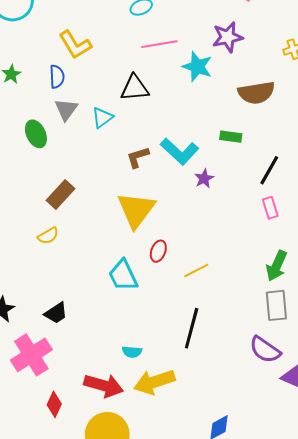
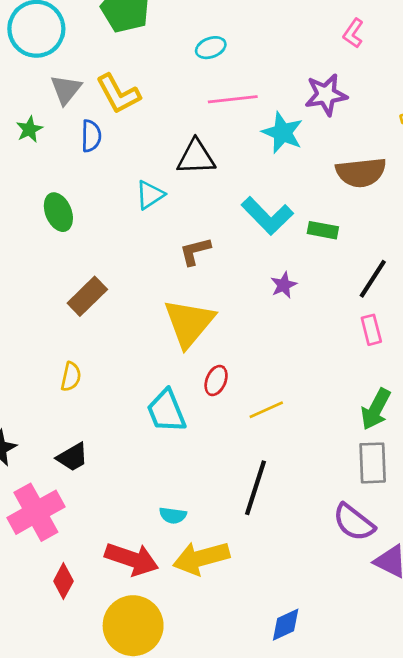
gray triangle: (66, 109) -> (66, 89), moved
cyan L-shape: (180, 151) -> (267, 216), moved
yellow semicircle: (48, 236) -> (71, 377), moved, turned -50

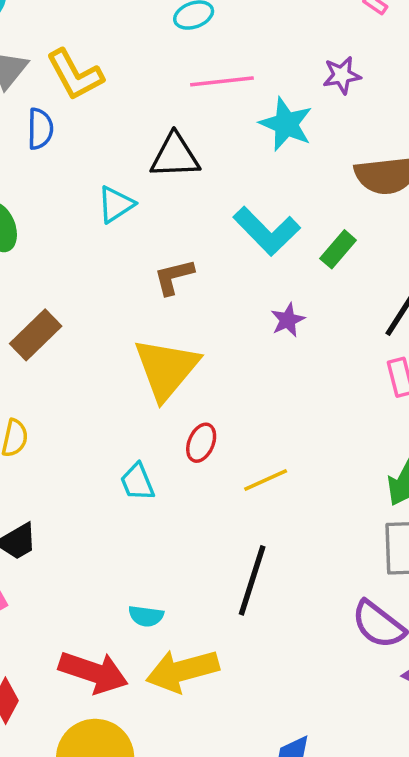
purple star: (326, 95) -> (342, 75), size x0.7
green rectangle: (323, 230) -> (338, 249), turned -60
cyan trapezoid: (166, 411) -> (137, 482), size x0.7

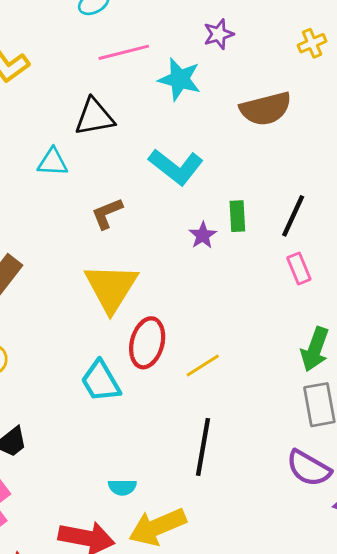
cyan triangle: (116, 204) -> (53, 162), turned 44
green rectangle: (338, 249) -> (237, 216), moved, turned -36
red ellipse: (201, 443) -> (147, 343), size x1.6
cyan trapezoid: (137, 482) -> (101, 381), size x1.4

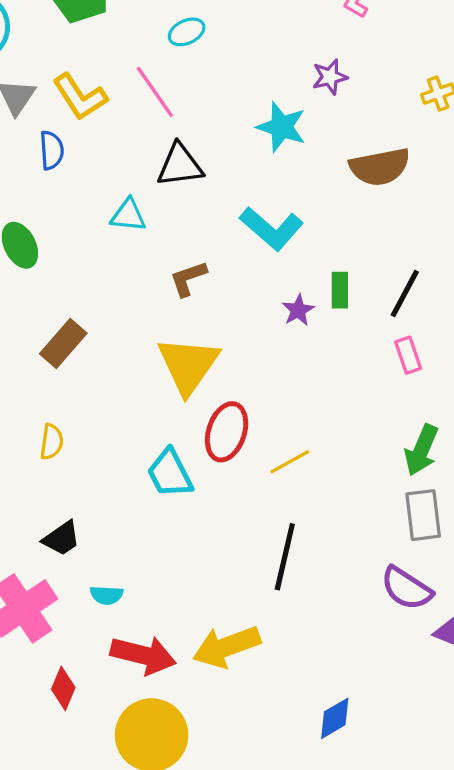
pink line: (124, 52) -> (155, 92), moved, turned 66
cyan semicircle: (122, 487) -> (107, 595), moved

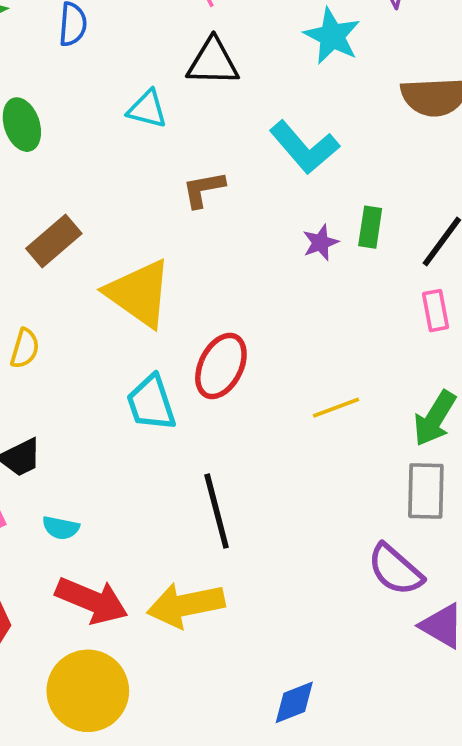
yellow triangle: (188, 365) -> (139, 293), moved, turned -38
yellow line: (290, 462) -> (336, 408), moved
black line: (285, 557) -> (217, 511), moved, turned -36

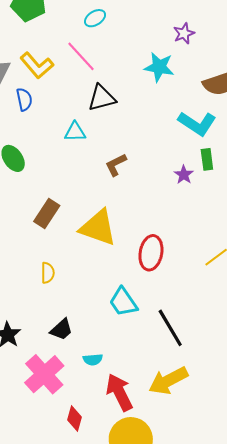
cyan L-shape: (304, 147) -> (197, 123), moved
cyan trapezoid: (151, 403) -> (123, 302), moved
red arrow: (92, 601) -> (119, 392), turned -123

